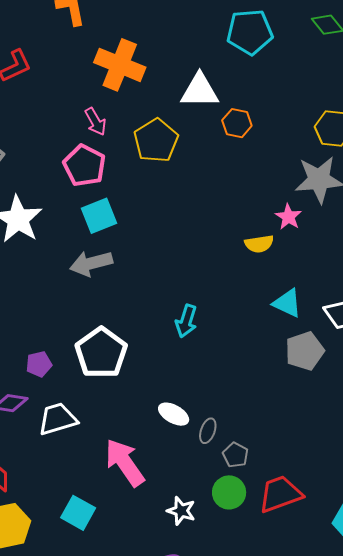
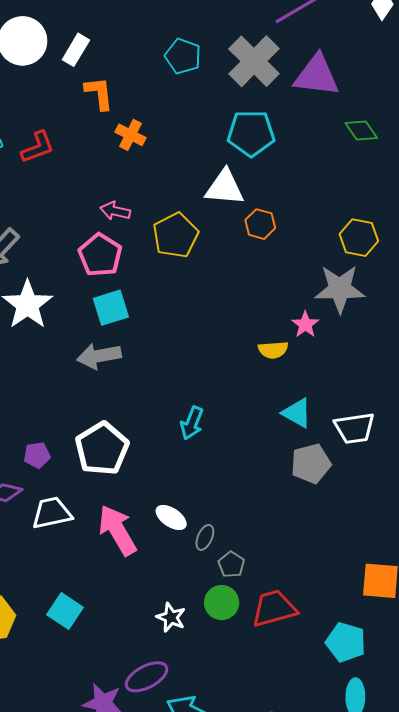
cyan pentagon: (250, 32) -> (251, 133), moved
orange cross: (120, 65) -> (131, 135), moved, size x0.6
pink arrow: (96, 122) -> (115, 211), turned 128
pink arrow: (125, 462) -> (117, 530), moved

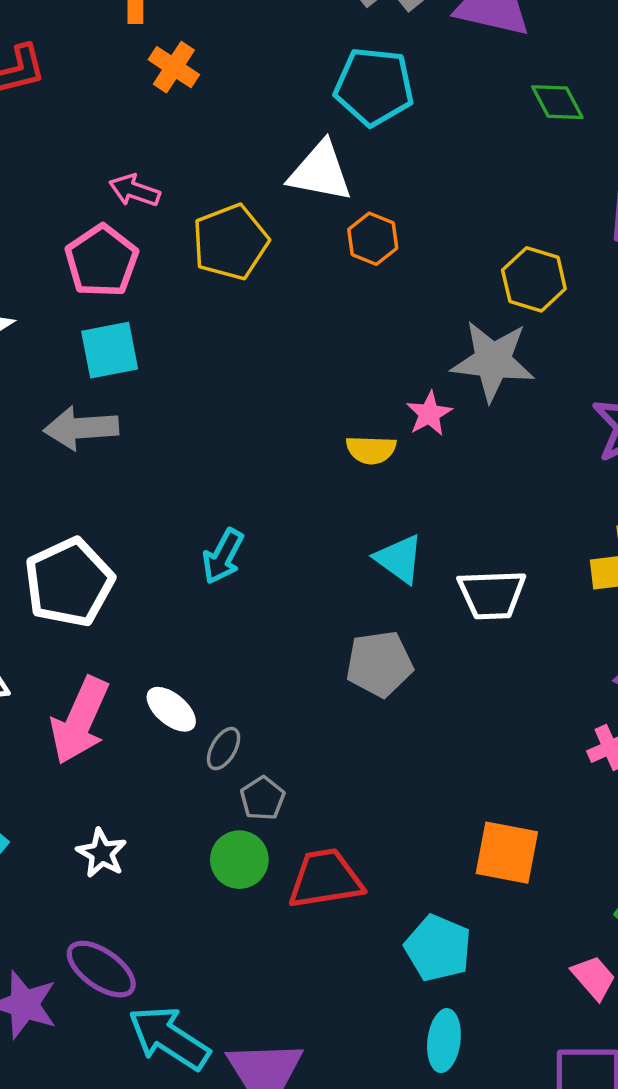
gray pentagon: (311, 464) -> (379, 664), moved
pink arrow: (117, 530) -> (80, 721), turned -132
white star: (171, 617) -> (102, 853), moved
purple ellipse: (147, 677) -> (101, 969), turned 57

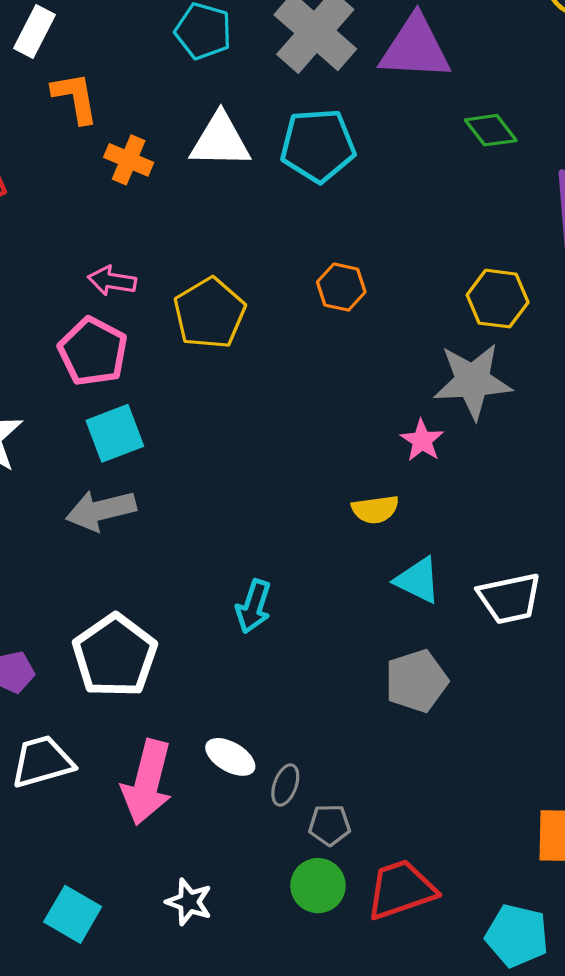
white triangle: (320, 172) -> (220, 141), moved
yellow semicircle: (371, 450) -> (375, 509), moved
gray pentagon: (262, 798) -> (330, 825), turned -30

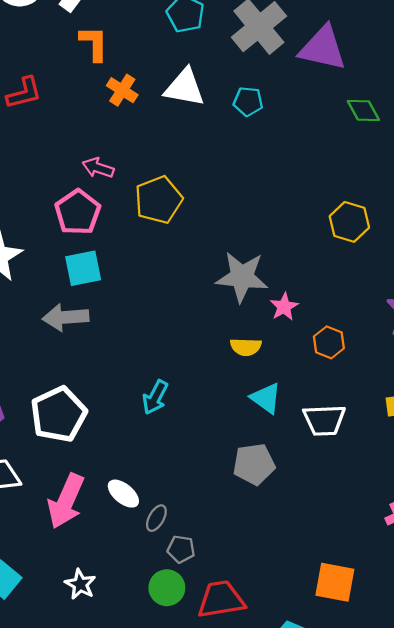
cyan pentagon: (318, 145) -> (248, 101), size x0.6
orange hexagon: (341, 287) -> (329, 342), moved
gray star: (473, 381) -> (242, 277), moved

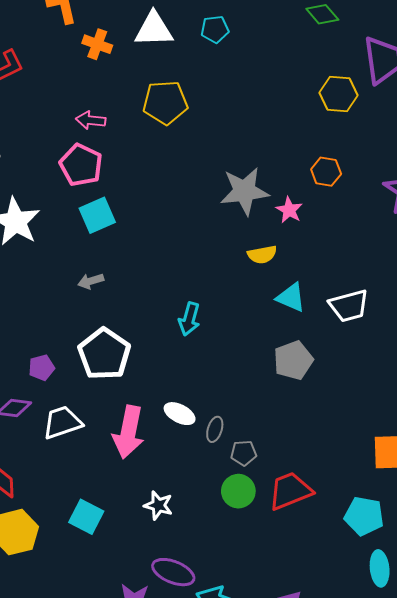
yellow pentagon: (158, 200) -> (165, 102), moved, turned 30
yellow hexagon: (349, 222) -> (339, 94), moved
gray arrow: (66, 317) -> (91, 281), moved, size x0.6
orange hexagon: (329, 342) -> (326, 172), moved

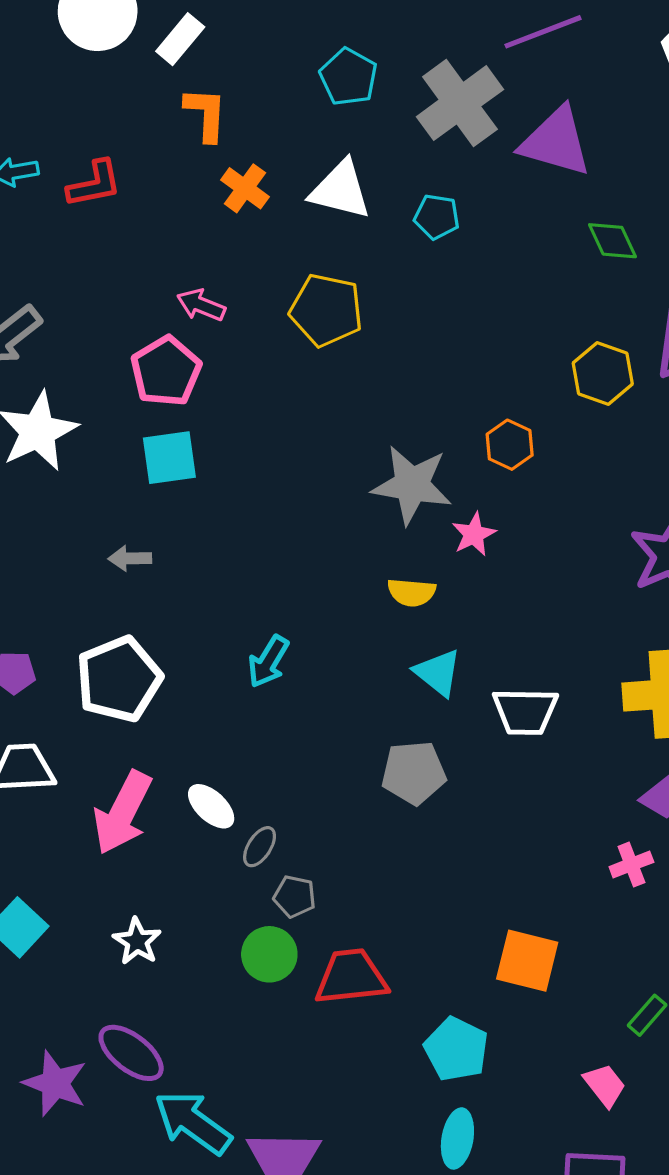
orange hexagon: (326, 172) -> (510, 445), moved

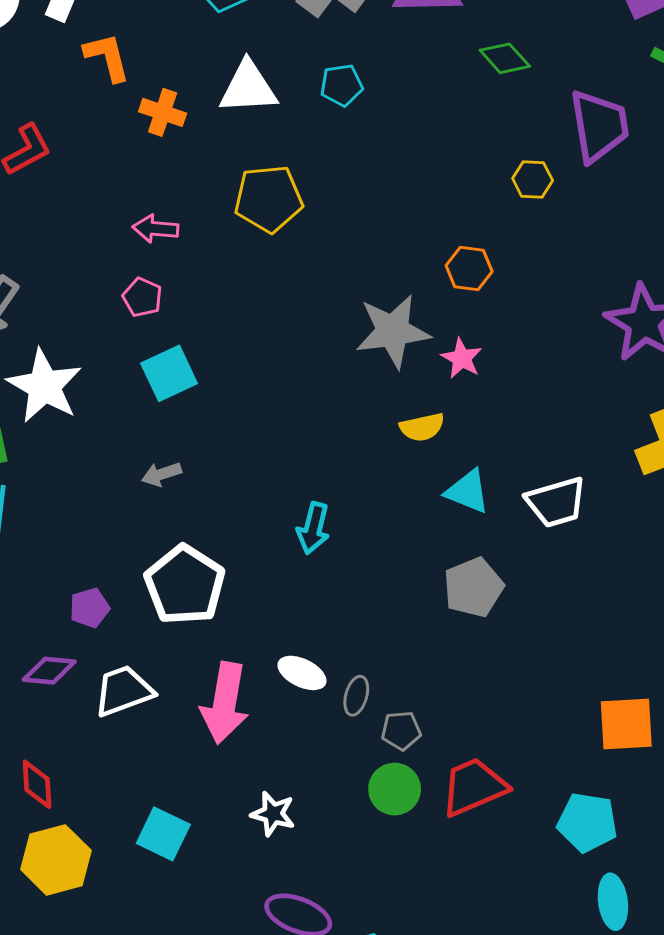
pink pentagon: (166, 371) -> (142, 297), size x0.6
yellow hexagon: (603, 374) -> (533, 179), size x0.7

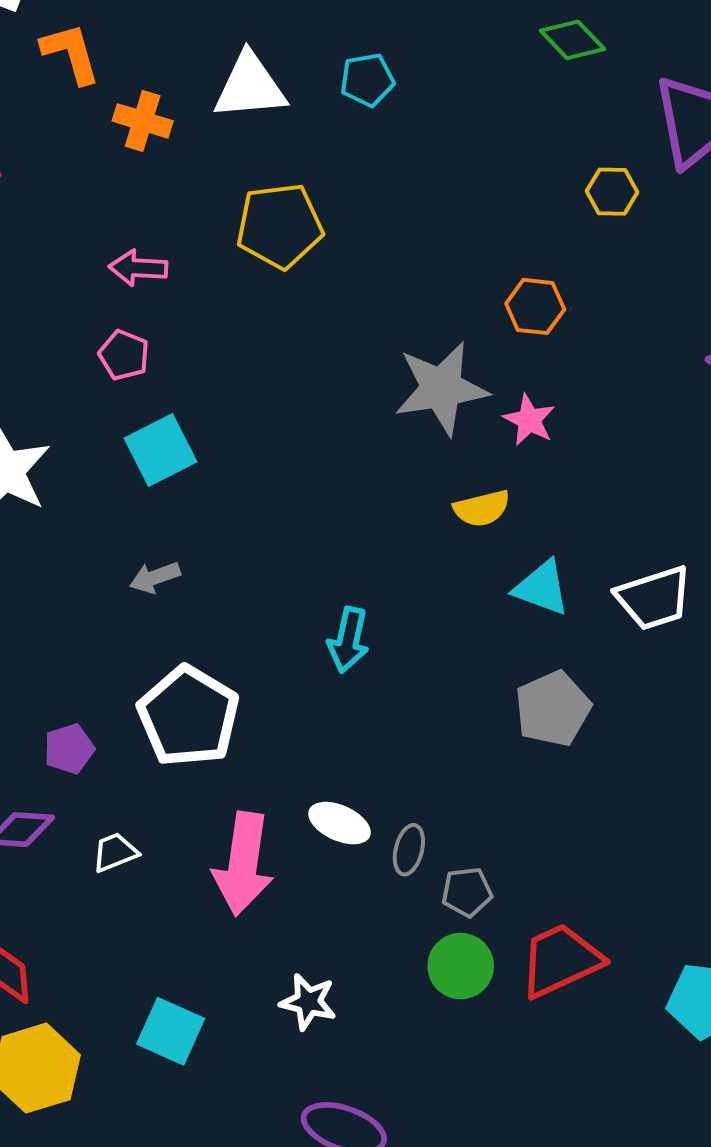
white trapezoid: (123, 691) -> (115, 852), size x0.6

